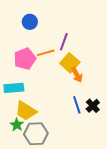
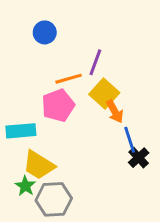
pink pentagon: (25, 59) -> (58, 105), moved
blue line: (77, 105) -> (130, 140), moved

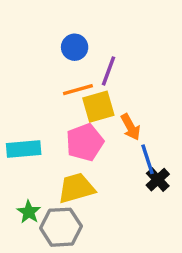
blue circle: (45, 32) -> (75, 47), moved
yellow square: (104, 94) -> (98, 107), moved, turned 32
pink pentagon: (58, 105) -> (85, 142), moved
yellow trapezoid: (39, 165) -> (76, 188), moved, turned 132

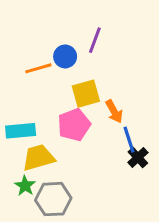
blue circle: (75, 47) -> (65, 56), moved
purple line: (109, 71) -> (95, 40), moved
orange line: (78, 90) -> (38, 68), moved
yellow trapezoid: (76, 188) -> (38, 157), moved

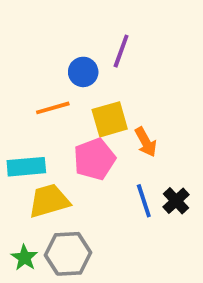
orange line: (38, 68) -> (53, 108), moved
blue line: (129, 140) -> (144, 201), moved
green star: (25, 186) -> (24, 258), moved

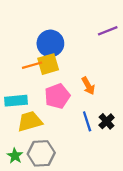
purple line: (121, 51) -> (108, 31), moved, turned 48
blue circle: (83, 72) -> (50, 43), size x1.5
yellow square: (110, 119) -> (48, 64), moved

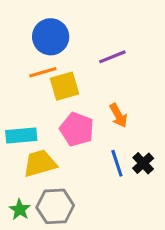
purple line: (108, 31) -> (112, 57), moved
blue circle: (50, 43) -> (51, 37), moved
orange line: (32, 65) -> (43, 72), moved
pink pentagon: (57, 96) -> (77, 129), turned -30

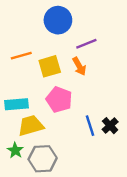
blue circle: (51, 37) -> (58, 20), moved
orange line: (43, 72) -> (21, 56), moved
orange arrow: (118, 115) -> (79, 66), moved
green star: (20, 210) -> (15, 150), moved

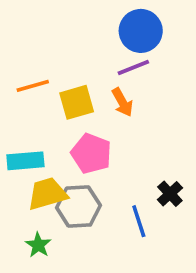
blue circle: (58, 20) -> (141, 31), moved
blue line: (90, 126) -> (139, 221), moved
green star: (15, 150) -> (38, 245), moved
gray hexagon: (43, 159) -> (78, 207), moved

